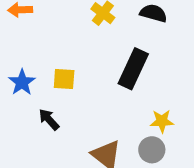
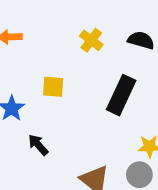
yellow square: (64, 79) -> (53, 87), moved

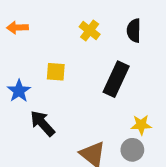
black semicircle: (141, 40) -> (134, 30), turned -105
black arrow: (38, 145) -> (42, 123), size x1.4

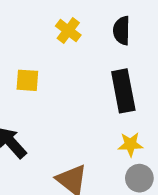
black rectangle: (116, 79) -> (123, 91), moved, turned -36
gray circle: (132, 150) -> (139, 178), moved

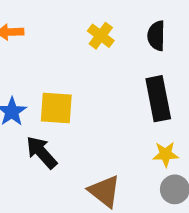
yellow square: (27, 80) -> (56, 108), moved, size x1.4

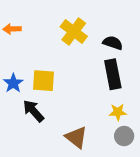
yellow cross: (101, 36) -> (74, 31), size x1.5
black semicircle: (156, 36) -> (113, 43), moved, turned 108

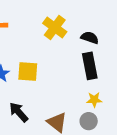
black arrow: (33, 111) -> (19, 112), moved
gray circle: (124, 136) -> (89, 121), moved

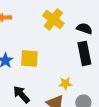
yellow star: (94, 100) -> (65, 83), moved

